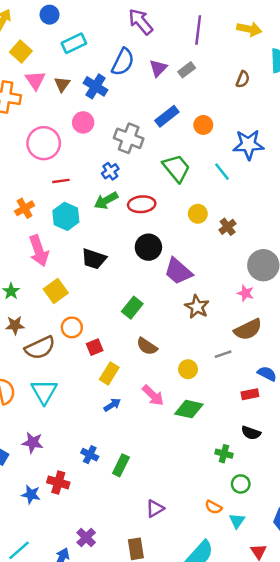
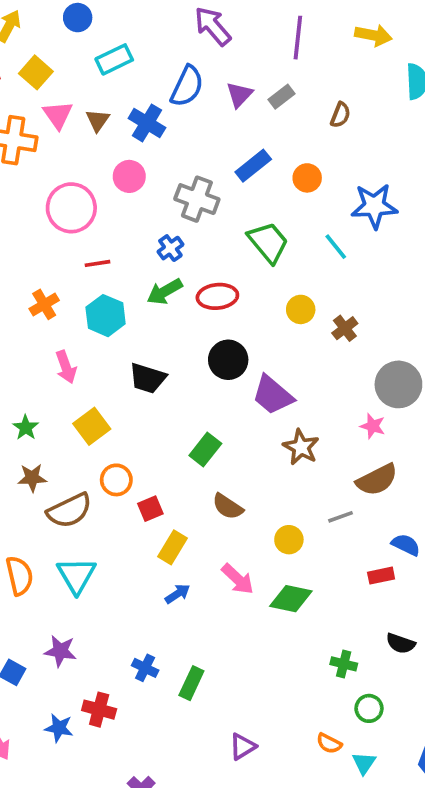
brown semicircle: (243, 79) -> (340, 115), moved
pink arrow: (39, 251) -> (66, 367), size x0.7
black semicircle: (251, 433) -> (401, 643), moved

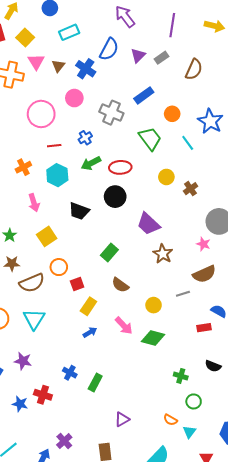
brown semicircle: (340, 115) -> (194, 69), size x1.5
orange circle: (307, 178) -> (172, 114), moved
blue star: (374, 206) -> (210, 121), turned 30
blue cross: (170, 248) -> (85, 138), moved
black circle: (228, 360) -> (115, 197), moved

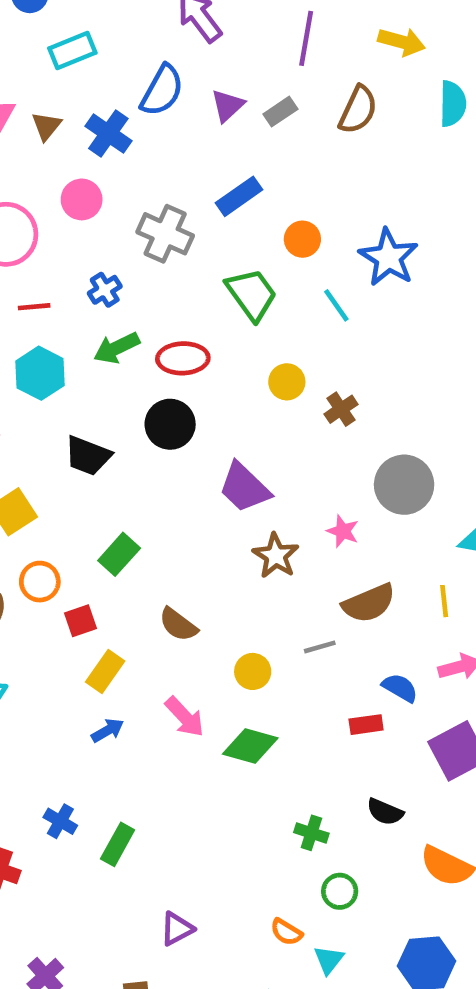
brown semicircle: (194, 69) -> (358, 110), moved
pink star: (203, 244) -> (343, 531), moved
green rectangle: (109, 252) -> (119, 554), moved

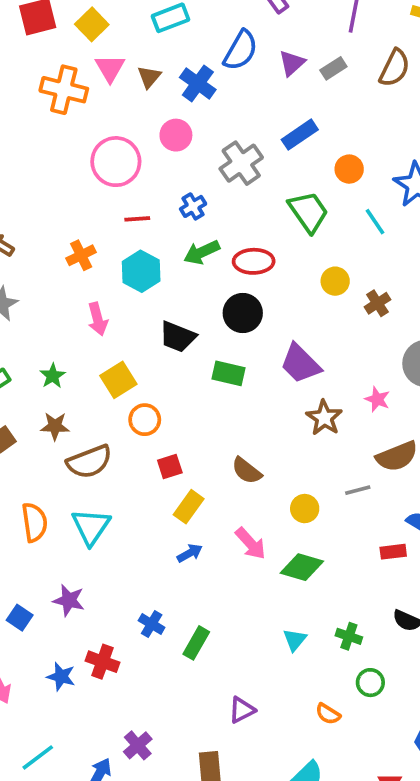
gray cross: (165, 234) -> (241, 163), turned 30
green rectangle: (119, 554) -> (229, 373), moved, turned 60
orange circle: (40, 582) -> (145, 420), moved
cyan triangle: (329, 960) -> (295, 640), moved

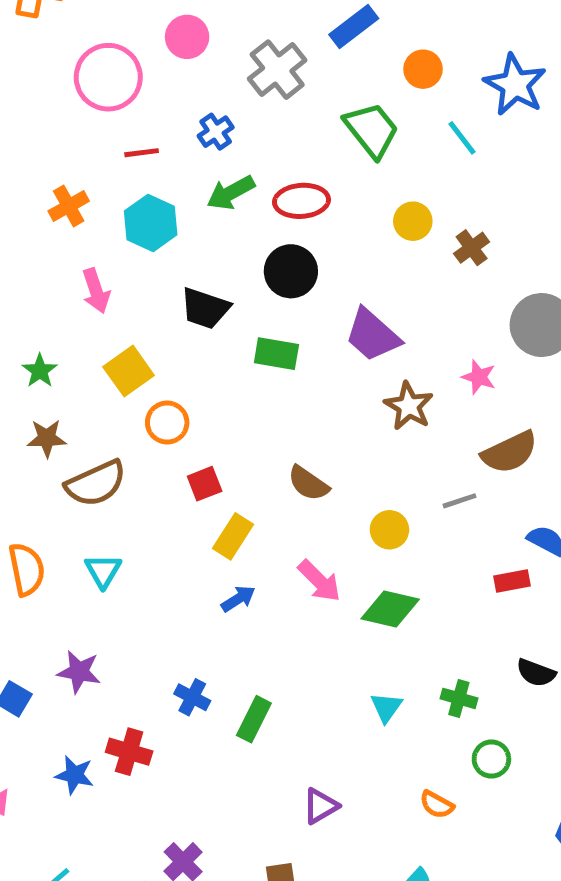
cyan triangle: (91, 527) -> (103, 571), size x0.7

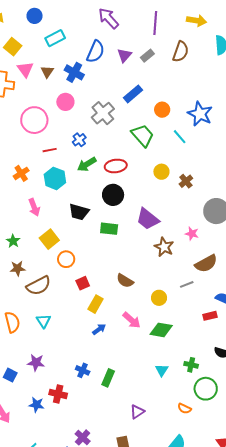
green circle: (491, 759) -> (206, 389), size x1.5

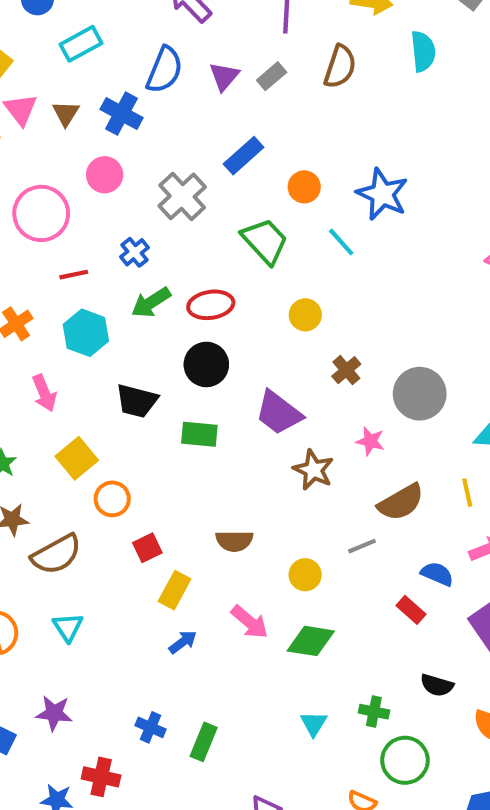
brown cross: (186, 181) -> (346, 370), moved
brown semicircle: (125, 281) -> (234, 541), turned -30
red rectangle: (210, 316) -> (411, 610), turned 56

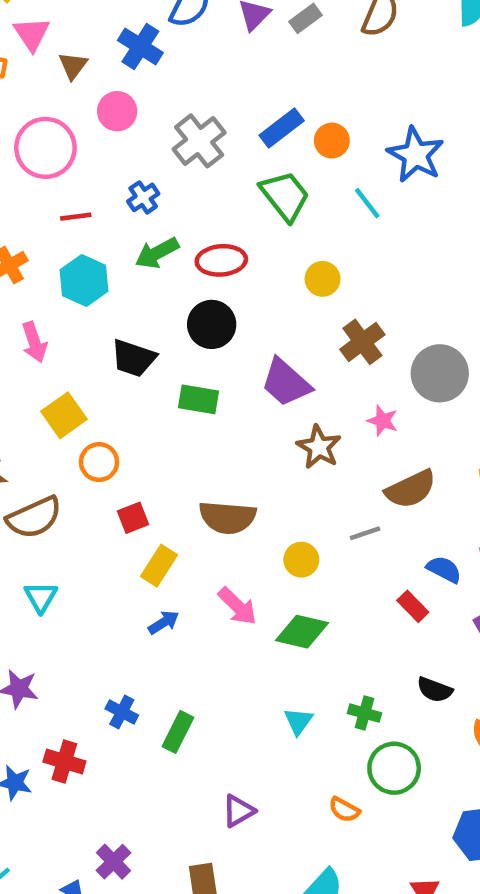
brown triangle: (66, 113) -> (73, 66), moved
blue rectangle: (244, 156) -> (282, 128), moved
brown cross: (346, 370) -> (362, 342), size x1.4
brown semicircle: (234, 541) -> (228, 517), size x1.4

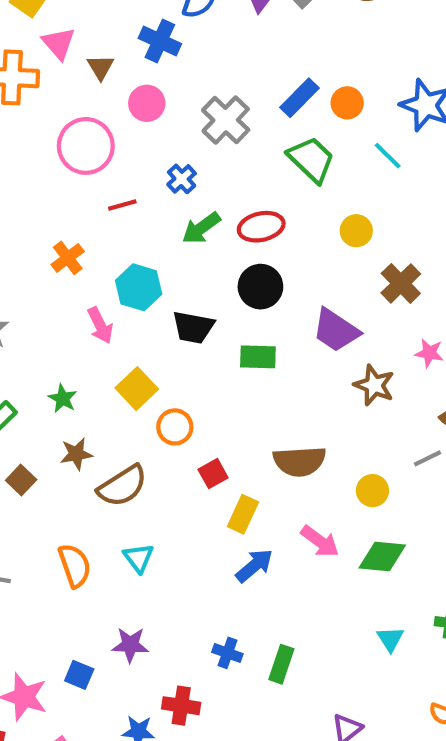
cyan hexagon: (84, 280) -> (139, 287), moved
blue arrow: (164, 622) -> (254, 566), size x1.4

